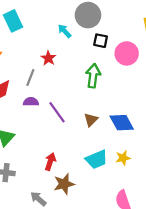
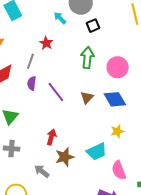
black square: (101, 41) -> (93, 26), turned -32
pink circle: (127, 53) -> (118, 67), moved
purple semicircle: (31, 102) -> (32, 83), turned -80
cyan trapezoid: (97, 159) -> (97, 152), moved

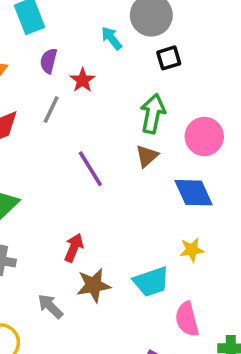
purple semicircle: (32, 83) -> (49, 61), moved
brown triangle: (87, 98) -> (147, 156), moved

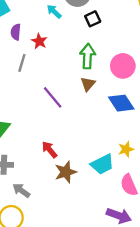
red arrow: (74, 248) -> (49, 150), turned -54
yellow star: (192, 250) -> (126, 149), moved
gray arrow: (50, 306) -> (21, 190), moved

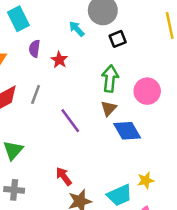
gray line: (22, 63) -> (36, 94), moved
blue diamond: (121, 103) -> (127, 131), moved

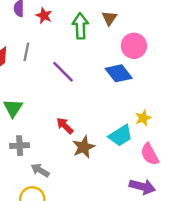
green arrow: (110, 79) -> (80, 26), moved
pink circle: (147, 91) -> (134, 46), moved
brown triangle: (109, 108) -> (109, 18), moved

